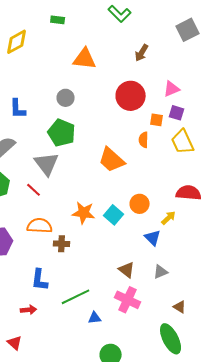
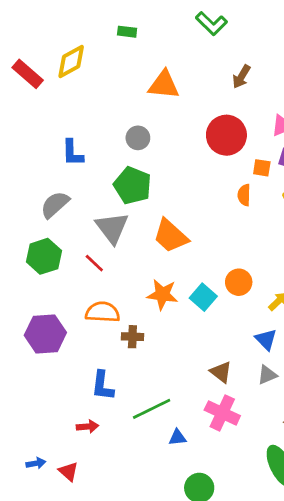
orange trapezoid: (112, 160) -> (171, 236), moved
blue triangle: (153, 238) -> (266, 339), moved

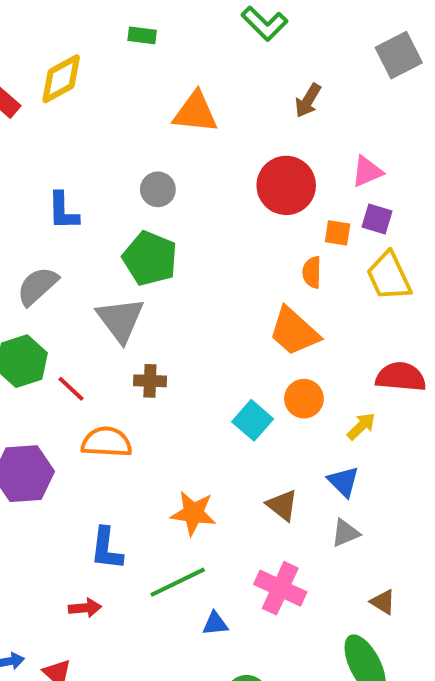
orange trapezoid: (171, 236) -> (294, 331), moved
red line: (94, 263) -> (71, 389), moved
orange star: (162, 294) -> (193, 513), moved
brown cross: (132, 337) -> (150, 381), moved
brown triangle: (221, 372) -> (282, 505), moved

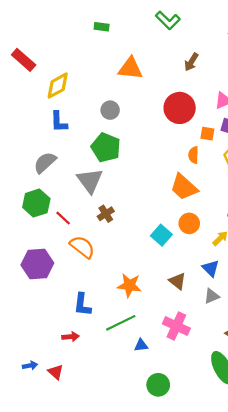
yellow diamond: (61, 79) -> (58, 86), moved
brown cross: (150, 381) -> (106, 214), turned -35
orange semicircle: (107, 442) -> (82, 247), turned 35

